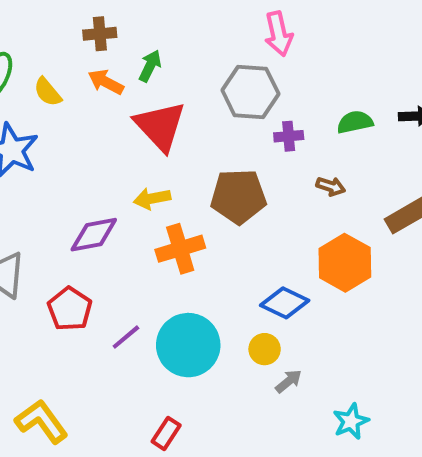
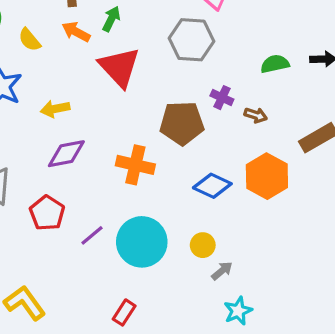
purple cross: (289, 136) -> (222, 98), moved, turned 30
yellow arrow: (152, 198) -> (55, 109), moved
orange cross: (180, 249) -> (135, 165), turned 30
blue diamond: (285, 303) -> (212, 186), moved
cyan star: (351, 421) -> (238, 311), moved

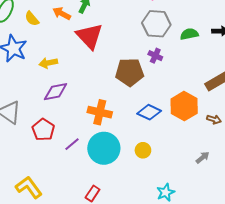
gray hexagon: (191, 40) -> (156, 24), moved
brown arrow: (256, 115) -> (214, 119), moved
orange cross: (135, 165) -> (100, 112), moved
gray arrow: (222, 271) -> (203, 157), moved

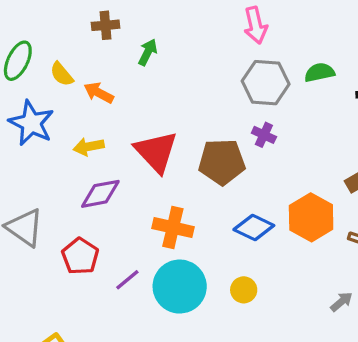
orange arrow: (62, 13) -> (99, 93), moved
green semicircle: (189, 34) -> (320, 72), moved
red triangle: (89, 36) -> (156, 152), moved

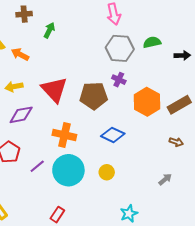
orange hexagon: (311, 217) -> (147, 102), moved

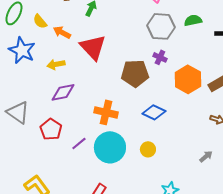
red triangle: (54, 90) -> (93, 47), moved

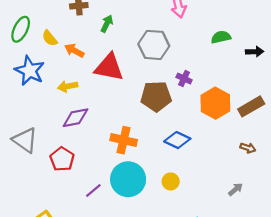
gray hexagon: (161, 26) -> (154, 45), moved
red triangle: (93, 47) -> (109, 67), turned -36
purple line: (79, 143) -> (93, 190), moved

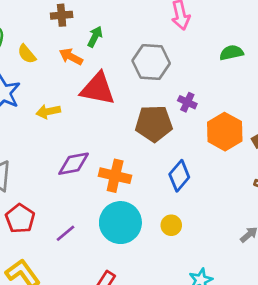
orange arrow: (74, 51) -> (71, 57), moved
purple diamond: (75, 118) -> (74, 164), moved
blue diamond: (177, 140) -> (179, 176), turned -75
red pentagon: (62, 159) -> (20, 219), moved
purple line: (93, 190) -> (66, 233), moved

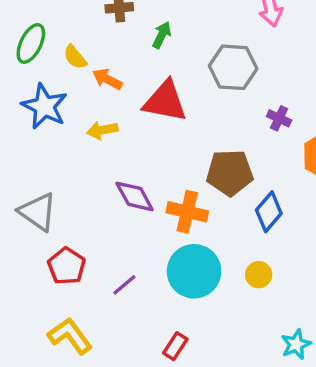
orange arrow: (71, 57) -> (107, 79), moved
brown pentagon: (154, 124) -> (230, 173), moved
purple diamond: (74, 164) -> (135, 196), turned 72

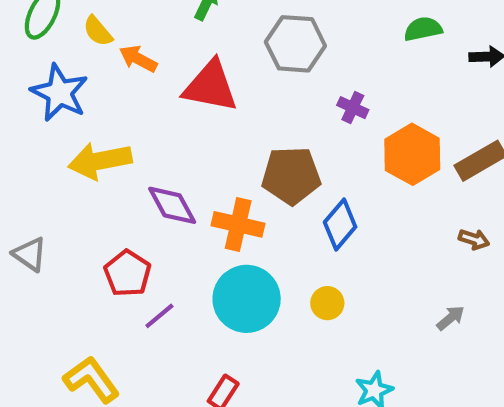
yellow arrow: (102, 130) -> (100, 161), moved, size x1.6
gray triangle: (38, 212) -> (30, 254), moved, size x0.7
red pentagon: (67, 266) -> (128, 273), moved

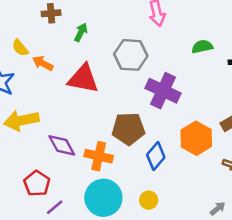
purple cross: (353, 108) -> (163, 91), size x2.0
orange hexagon: (412, 154) -> (196, 138), moved

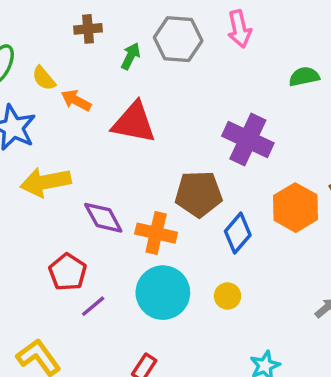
gray hexagon: (131, 55) -> (178, 39), moved

